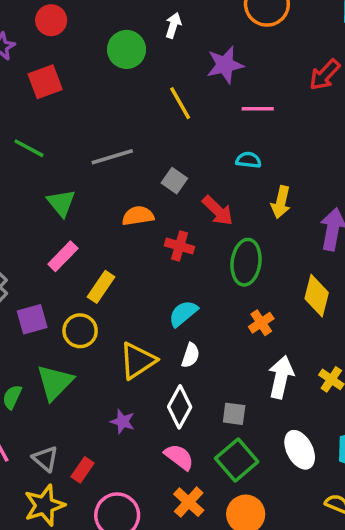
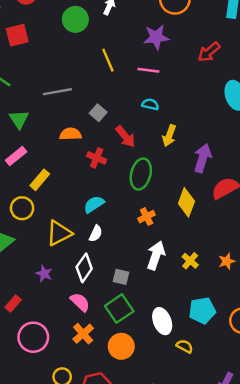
purple star: (225, 65) -> (156, 37), moved
pink line: (258, 109) -> (148, 70), moved
white ellipse: (300, 450) -> (162, 321), moved

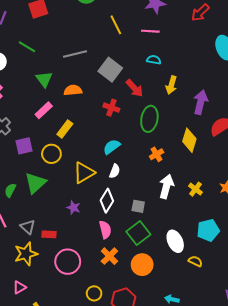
gray square: (98, 113) -> (110, 70), size x1.6
orange semicircle: (70, 134) -> (73, 90), moved
pink semicircle: (80, 302) -> (105, 230), turned 36
red rectangle: (13, 303) -> (49, 234), turned 56

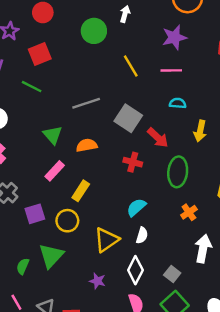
green line: (27, 47) -> (32, 87), moved
gray square: (138, 206) -> (172, 274), turned 32

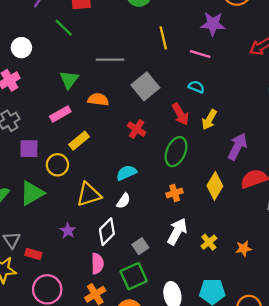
red arrow: (158, 138) -> (180, 114), moved

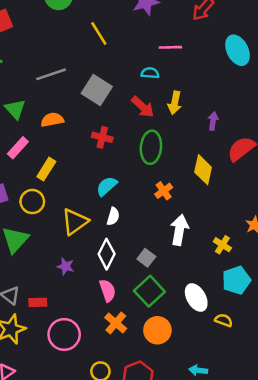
pink line: (200, 54) -> (170, 47), moved
purple arrow: (237, 146) -> (213, 121), size x0.6
yellow cross: (209, 242) -> (222, 245), moved

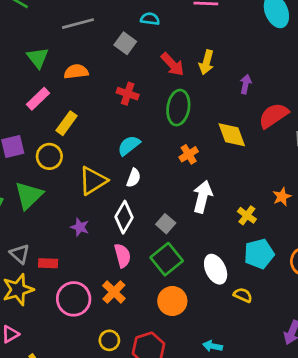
cyan semicircle: (150, 73) -> (150, 19), moved
gray square: (97, 90) -> (125, 43), size x0.7
yellow diamond: (203, 170) -> (232, 135), turned -36
orange cross: (116, 323) -> (114, 292), moved

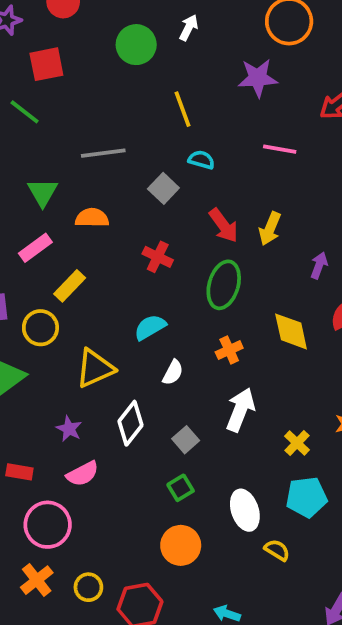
white semicircle: (134, 178) -> (173, 372), moved
pink semicircle: (122, 256) -> (83, 474), moved, turned 70
green square: (167, 259) -> (181, 488), size x0.6
orange cross: (114, 292) -> (37, 580), moved

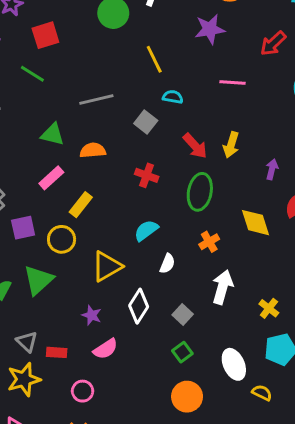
green triangle: (43, 192) -> (53, 134), turned -40
pink circle: (48, 525) -> (83, 391), size x0.6

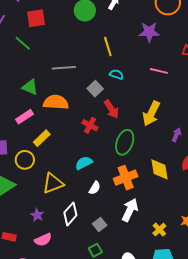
yellow arrow: (231, 145) -> (151, 113), size x1.4
red arrow: (195, 146) -> (111, 109), moved
orange semicircle: (93, 150) -> (56, 102), size x1.4
orange cross: (209, 242) -> (126, 178), size x1.6

